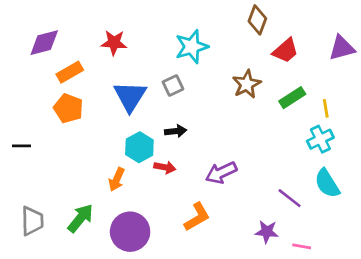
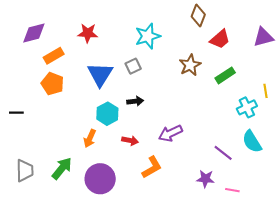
yellow line: (326, 108) -> (265, 91), moved
red arrow: (165, 167) -> (130, 141), moved

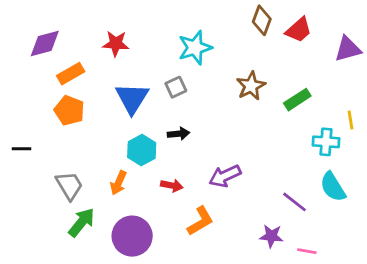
red trapezoid: (220, 39) -> (299, 30), moved
cyan cross: (247, 107) -> (326, 142), turned 30
gray trapezoid: (25, 170) -> (69, 186), moved, turned -30

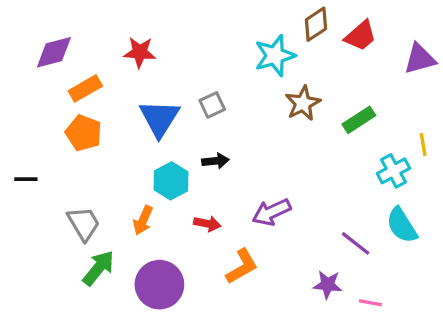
brown diamond: (262, 20) -> (316, 24), turned 36
cyan star: (195, 48) -> (275, 56), moved
cyan cross: (326, 142) -> (393, 171), turned -32

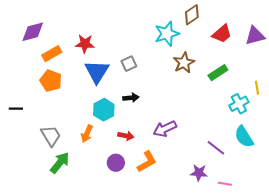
red trapezoid: (361, 36) -> (222, 34), moved
red star: (140, 52) -> (85, 44), moved
purple circle: (159, 285) -> (116, 163), moved, size x0.6

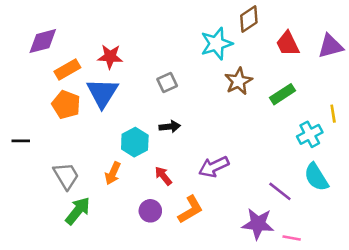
red trapezoid: (222, 34) -> (288, 44), turned 105
blue triangle: (97, 72) -> (102, 93), moved
red arrow: (126, 136) -> (163, 176), turned -140
purple star: (199, 173) -> (258, 224), size x1.4

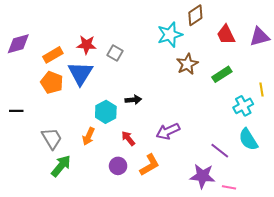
purple diamond: (43, 41) -> (18, 44), moved
gray square: (167, 82) -> (115, 53), moved, turned -35

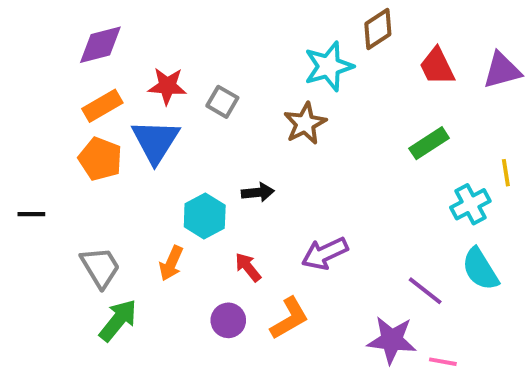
purple diamond: (18, 44) -> (100, 45), moved
brown star: (187, 64) -> (305, 123), moved

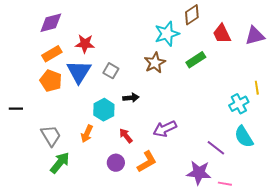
gray square: (222, 102) -> (111, 71), moved
green rectangle: (429, 143) -> (196, 60), moved

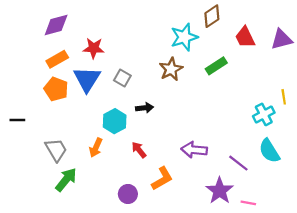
purple arrow: (165, 129) -> (194, 150), moved, turned 30
purple circle: (116, 163) -> (128, 194), moved
purple star: (199, 173) -> (220, 191), turned 30

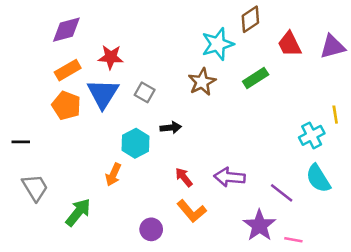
gray trapezoid: (56, 150) -> (35, 188), moved
red arrow: (139, 150) -> (184, 177), moved
orange L-shape: (162, 179) -> (192, 211), turned 80

